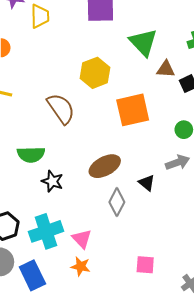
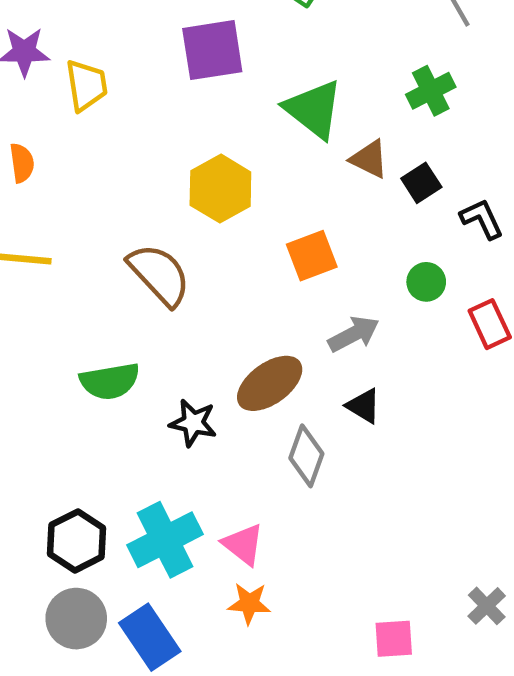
brown triangle: (166, 69) -> (369, 159), turned 30
orange square: (133, 110) -> (312, 256), size x0.7
gray arrow: (177, 162) -> (354, 334), moved
black star: (52, 181) -> (193, 423), moved
pink square: (145, 265) -> (394, 639), moved

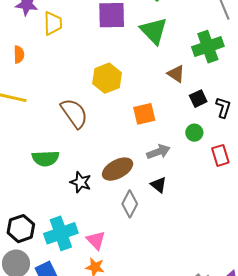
green cross: (431, 91) -> (208, 47), size x1.4
green triangle: (314, 109) -> (154, 31), moved
black square: (421, 183) -> (198, 99), moved
black L-shape: (482, 219) -> (223, 107), turned 35

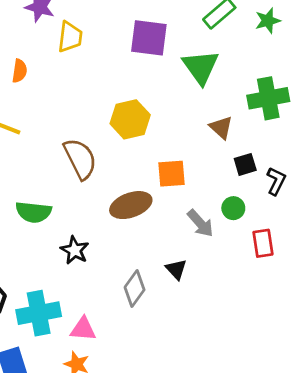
gray arrow: (158, 152) -> (200, 223), moved, turned 60
brown ellipse: (118, 169) -> (131, 205), moved
pink triangle: (96, 240) -> (83, 329), turned -50

